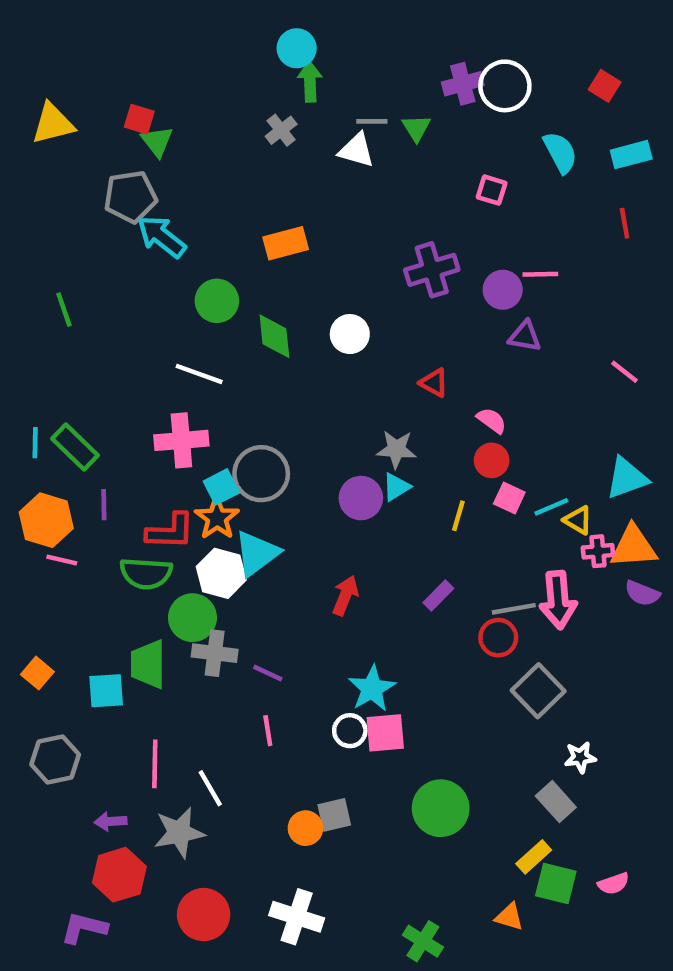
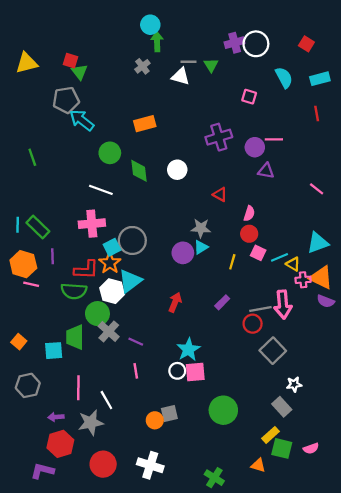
pink semicircle: (492, 420) -> (249, 214), turned 72
orange triangle: (633, 547) -> (321, 278), turned 30
gray cross: (215, 653) -> (109, 332), turned 35

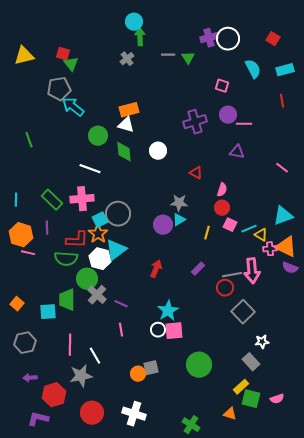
white triangle: (181, 76) -> (126, 125), moved
purple circle: (255, 147) -> (228, 115), moved
green rectangle: (38, 227) -> (52, 200), moved
purple arrow: (56, 417) -> (30, 378), moved

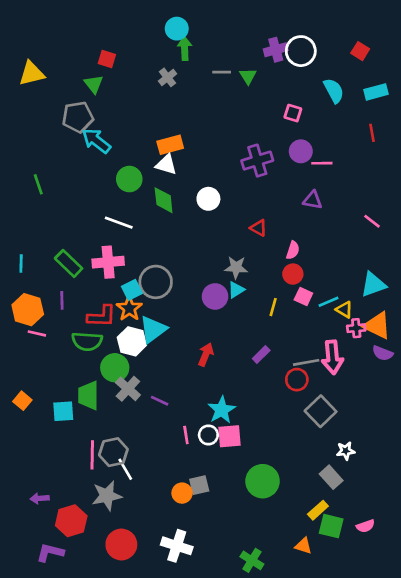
red square: (63, 54) -> (107, 59), moved
pink line: (121, 330) -> (186, 435), moved
gray hexagon: (25, 343) -> (113, 452), moved

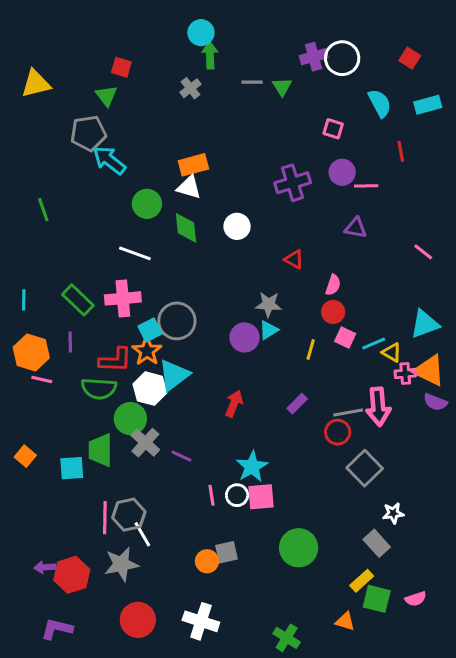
red line: (372, 133) -> (401, 151), moved
red hexagon: (71, 521) -> (72, 575), moved

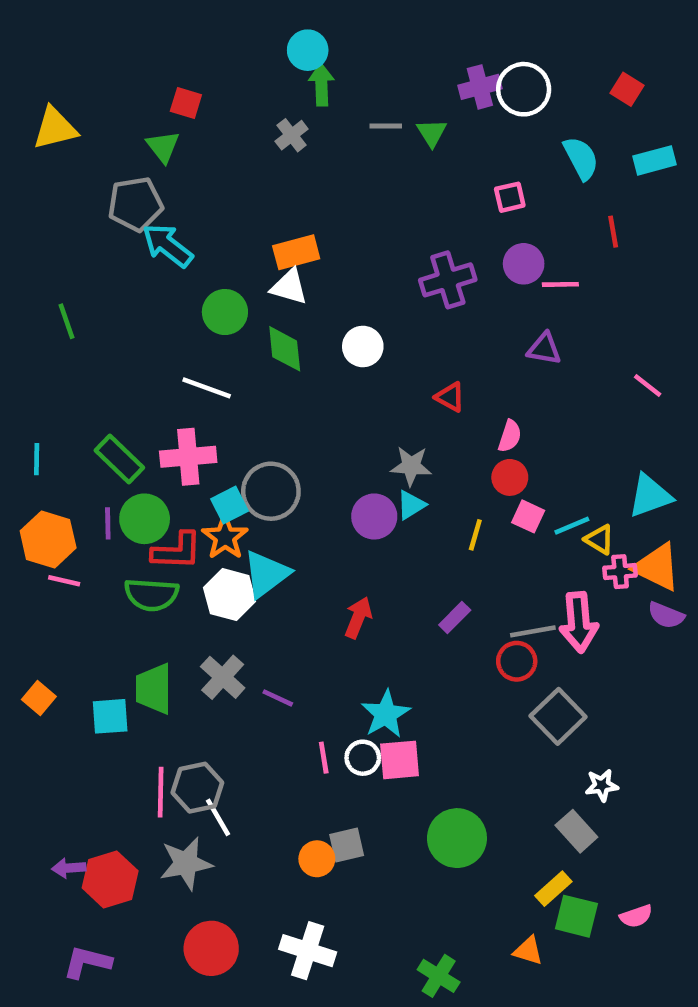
pink square: (333, 129) -> (510, 197), turned -30
green circle: (130, 419) -> (145, 519), moved

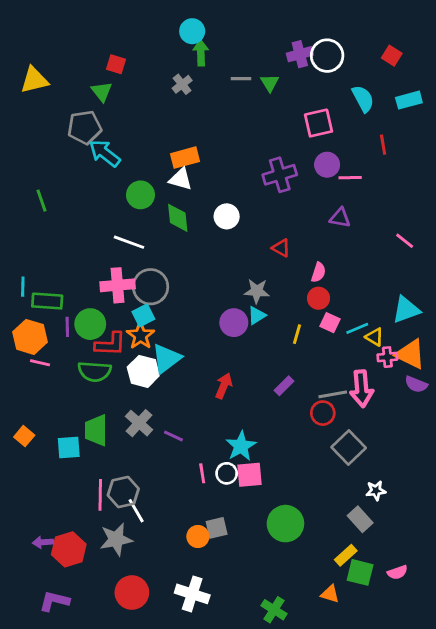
pink square: (510, 197) -> (318, 123), size x1.5
green rectangle: (119, 459) -> (47, 301), moved, turned -40
gray circle: (271, 491) -> (151, 287), moved

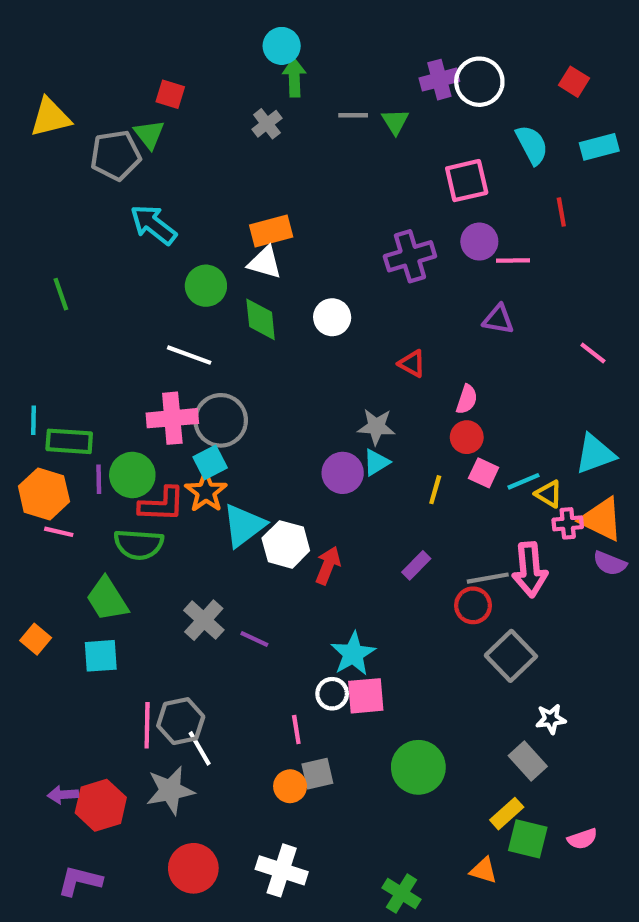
gray pentagon: (84, 127) -> (115, 155), moved
white hexagon: (143, 371) -> (286, 544), moved
green trapezoid: (96, 430) -> (107, 599), moved, turned -32
pink line: (202, 473) -> (296, 729), moved

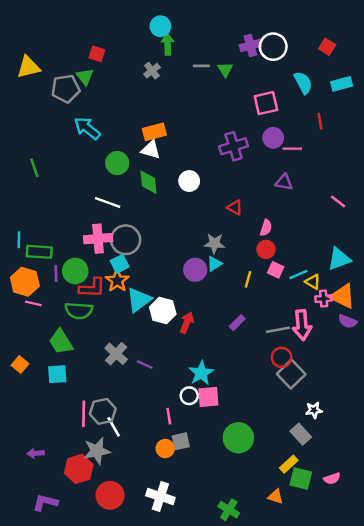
red circle: (473, 605) -> (282, 357), moved
red hexagon: (101, 805) -> (79, 469), moved

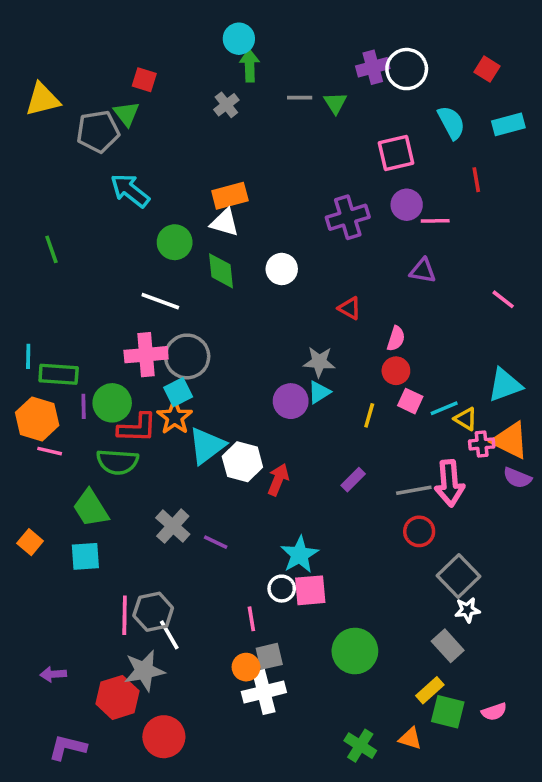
gray square: (291, 374) -> (458, 576), moved
white cross: (160, 497) -> (264, 692), moved, turned -32
green cross: (229, 510) -> (360, 746), moved

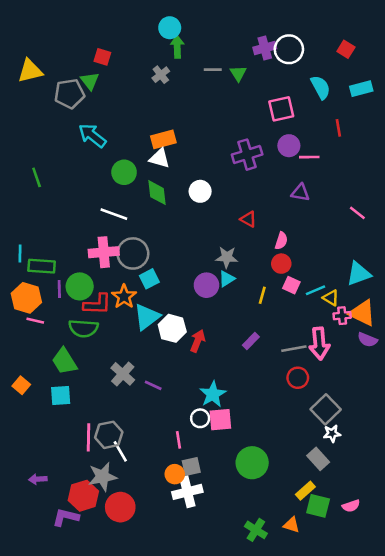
cyan square: (178, 392) -> (149, 279), moved
red circle: (164, 737) -> (120, 507), moved
purple L-shape: (67, 747) -> (66, 517), moved

